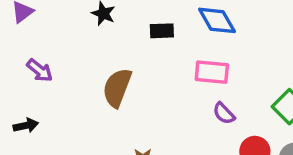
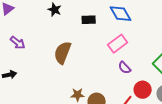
pink rectangle: (212, 72) -> (118, 44), turned -42

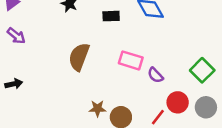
purple arrow: (18, 43) -> (16, 36), moved
pink rectangle: (118, 44) -> (131, 60), moved, turned 54

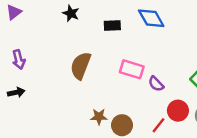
purple arrow: (16, 36) -> (19, 60), moved, turned 36

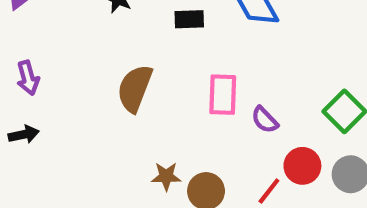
pink rectangle: (132, 69) -> (223, 95), turned 75

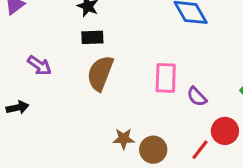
black rectangle: (189, 19) -> (92, 37), moved
purple arrow: (28, 78) -> (39, 65), moved, turned -40

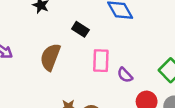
black rectangle: (92, 37) -> (80, 29), moved, turned 35

